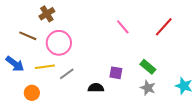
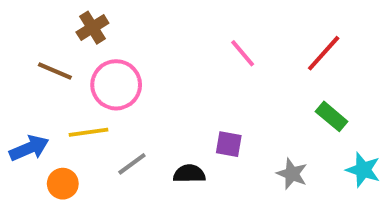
blue arrow: (15, 64) -> (29, 148), moved, turned -60
green rectangle: (148, 67) -> (332, 116), moved
gray line: (67, 74) -> (132, 164), moved

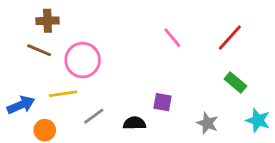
brown cross: (92, 28) -> (48, 21), moved, turned 30

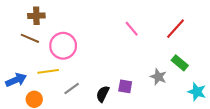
purple square: (163, 102) -> (125, 86), moved
black semicircle: (134, 123) -> (103, 94), turned -63
gray star: (207, 123) -> (158, 77), moved

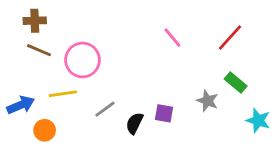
brown cross: (36, 16) -> (35, 21), moved
gray line: (72, 89) -> (105, 109), moved

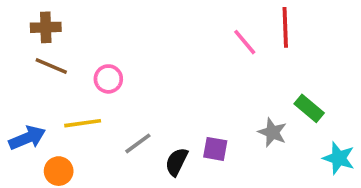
pink line: (172, 38) -> (245, 42), moved
red line: (230, 38) -> (285, 27), moved, turned -44
pink circle: (82, 60) -> (108, 79), size x0.6

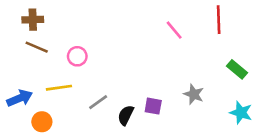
red line: (285, 27) -> (219, 20), moved
green rectangle: (309, 108) -> (237, 69), moved

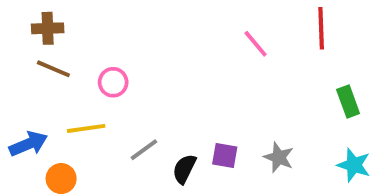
green rectangle: (237, 69) -> (348, 102), turned 30
gray star: (194, 94) -> (279, 157), moved

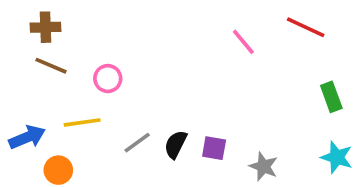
red line: (321, 28) -> (306, 27), turned -63
gray star: (279, 157) -> (263, 166), moved
black semicircle: (184, 169) -> (176, 144), moved

